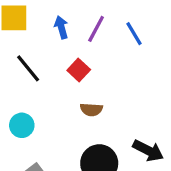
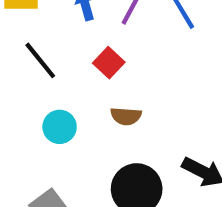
cyan circle: (22, 125) -> (60, 127), moved

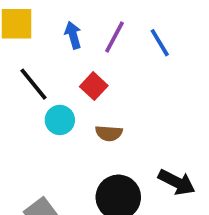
cyan circle: (60, 127) -> (60, 120), moved

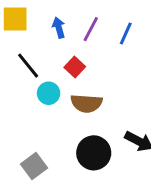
blue line: (160, 43) -> (126, 33), turned 55
brown semicircle: (109, 133) -> (86, 103), size x1.5

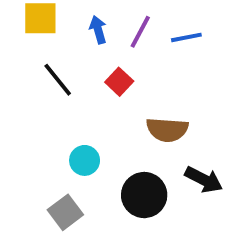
blue line: (126, 33) -> (186, 37), turned 55
cyan circle: (49, 93) -> (85, 160), moved
brown semicircle: (86, 103) -> (167, 130), moved

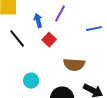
blue arrow: (98, 30) -> (38, 21), moved
blue line: (186, 37) -> (94, 29), moved

